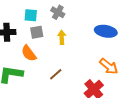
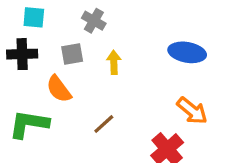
gray cross: (58, 12) -> (94, 21), moved
cyan square: (31, 15) -> (34, 17), moved

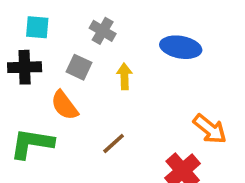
blue ellipse: (187, 52) -> (181, 47), moved
gray square: (72, 54) -> (79, 67), turned 35

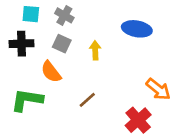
gray cross: (103, 31) -> (64, 15), moved

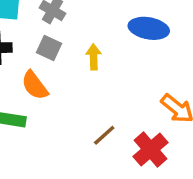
brown line: (87, 100) -> (104, 135), moved

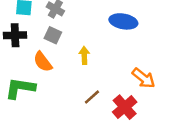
yellow arrow: (94, 57) -> (84, 55), moved

